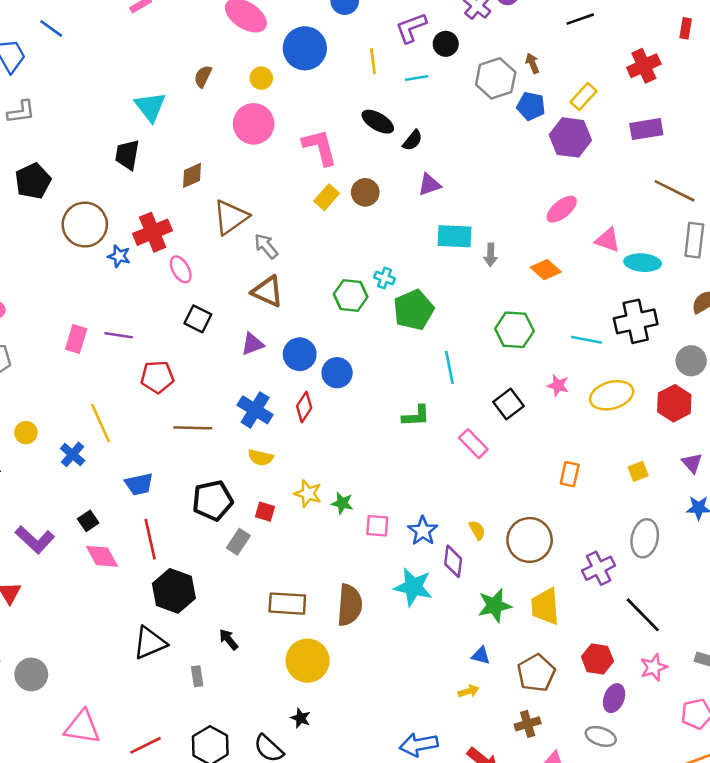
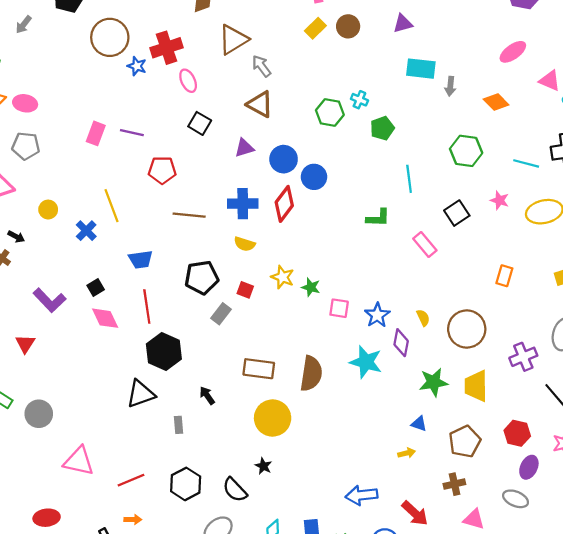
green pentagon: (414, 310) -> (382, 128), size x0.7
red diamond: (304, 407) -> (284, 204), size x1.4
blue cross: (255, 410) -> (243, 204), turned -36

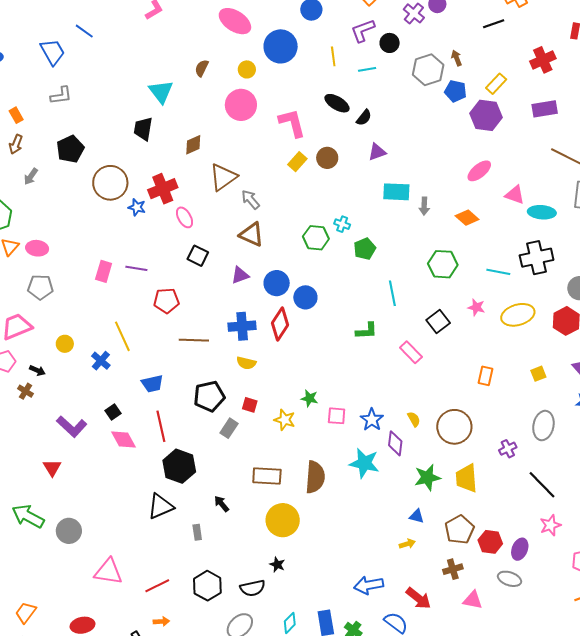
yellow star: (283, 277) -> (285, 420), moved
purple cross: (523, 357) -> (508, 449), size x0.7
red hexagon: (517, 433) -> (490, 542), moved
black semicircle: (235, 490) -> (253, 588), turned -55

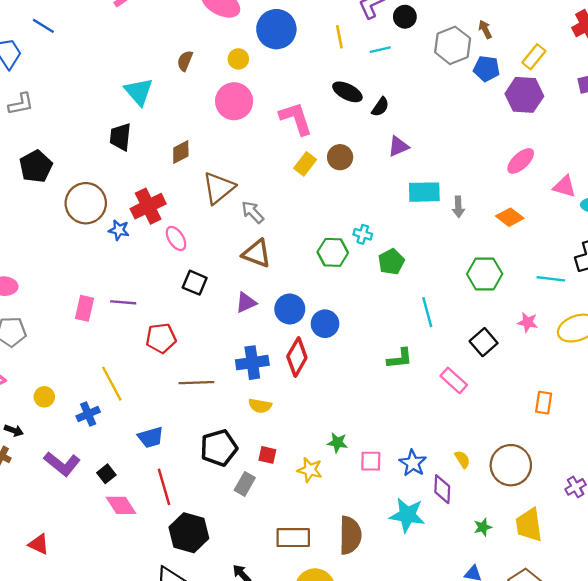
blue cross: (101, 361) -> (88, 414), turned 30
purple L-shape: (72, 426) -> (62, 464), moved
red triangle: (52, 468) -> (39, 544), turned -30
green star: (427, 477) -> (483, 527), size x0.6

